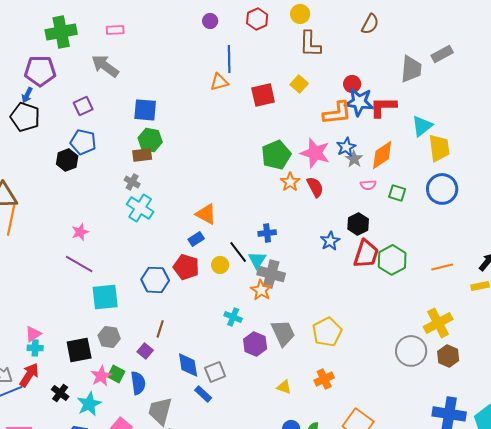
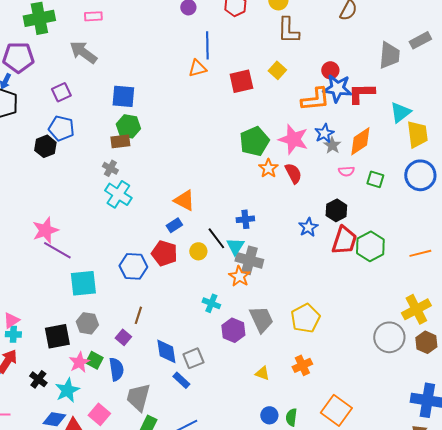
pink star: (80, 232) -> (45, 230), moved, size x1.5

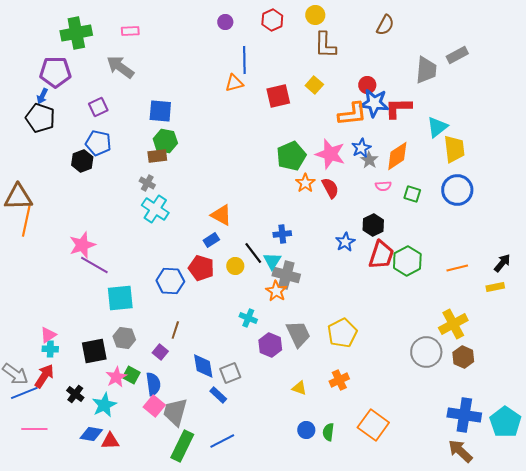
pink square: (99, 414) -> (154, 406), moved

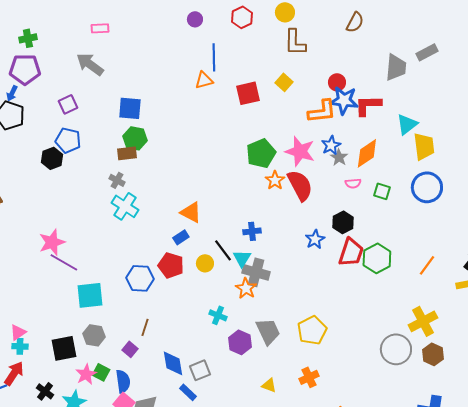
green cross: (76, 33) -> (28, 38), moved, size x0.6
red semicircle: (330, 188) -> (300, 185), size x1.5
orange line: (457, 268) -> (427, 265), turned -40

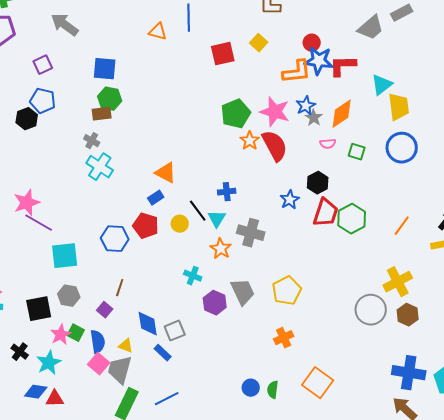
gray trapezoid: (396, 67) -> (371, 28), turned 44
orange triangle: (204, 80) -> (158, 32), moved, turned 30
gray cross: (256, 272) -> (251, 233), moved
yellow triangle: (269, 385) -> (126, 346), moved

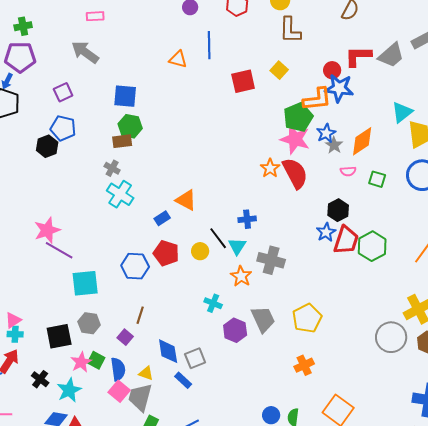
red L-shape: (343, 66) -> (358, 56), moved
green pentagon: (236, 114) -> (298, 117), moved
blue rectangle: (156, 198) -> (162, 218), moved
blue star: (290, 200) -> (326, 232), moved

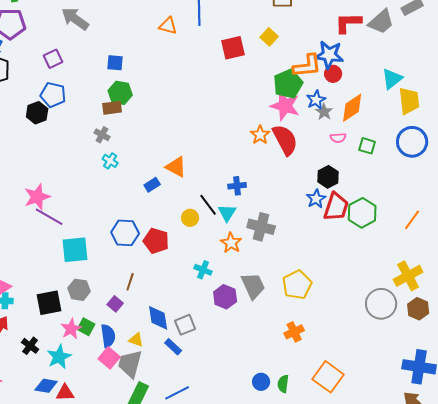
red circle: (332, 70) -> (333, 74), moved
blue square: (125, 96) -> (115, 63), size x0.7
cyan cross: (120, 194) -> (110, 161), size x0.6
red pentagon: (166, 253) -> (156, 241), moved

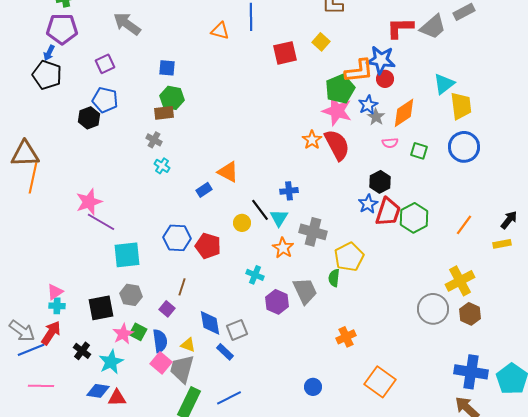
yellow pentagon: (297, 285) -> (349, 257), moved
green semicircle: (283, 384) -> (334, 278), moved

